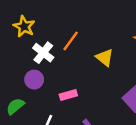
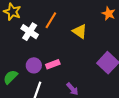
purple circle: (34, 80) -> (34, 65), moved

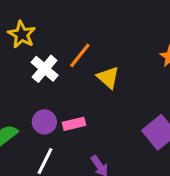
yellow triangle: (80, 31) -> (108, 77), moved

